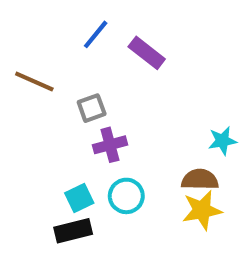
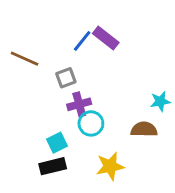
blue line: (96, 34) -> (82, 41), moved
cyan circle: (126, 196) -> (91, 123), moved
yellow star: (202, 210) -> (110, 166), moved

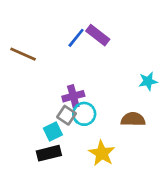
gray square: (66, 78) -> (67, 115), moved, turned -36
cyan star: (160, 101) -> (148, 81), moved
yellow star: (110, 166) -> (102, 153), turned -30

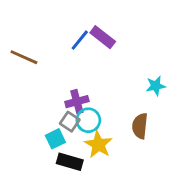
brown semicircle: (133, 119) -> (140, 126), turned -85
black rectangle: (49, 153) -> (70, 162), moved, turned 30
yellow star: (102, 153) -> (98, 145), moved

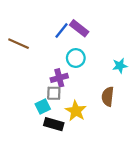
cyan circle: (88, 120) -> (76, 58), moved
gray square: (70, 122) -> (54, 93), turned -32

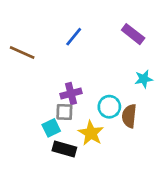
purple rectangle: (79, 28) -> (133, 34), moved
cyan circle: (76, 58) -> (109, 107), moved

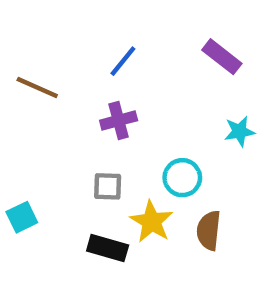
purple cross: (71, 94) -> (119, 120), moved
brown semicircle: (129, 116) -> (209, 230), moved
cyan square: (51, 128) -> (22, 217), moved

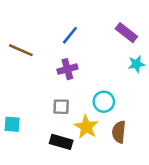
cyan star: (239, 131) -> (136, 64), moved
cyan square: (22, 217) -> (12, 124), turned 30

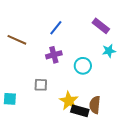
cyan circle: (104, 102) -> (83, 66), moved
gray square: (61, 107) -> (41, 85), moved
black rectangle: (61, 142) -> (80, 111), moved

